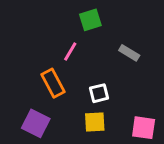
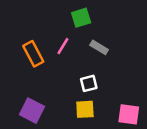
gray rectangle: (129, 53) -> (99, 47), moved
orange rectangle: (53, 83) -> (33, 54), moved

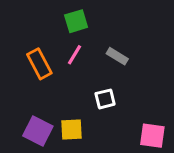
green square: (81, 18) -> (76, 21), moved
yellow square: (85, 109) -> (71, 129), moved

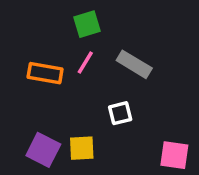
gray rectangle: (117, 56) -> (134, 64), size x1.4
orange rectangle: (39, 64) -> (45, 73), turned -52

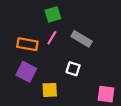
white square: (120, 113) -> (73, 69), turned 32
purple square: (43, 150) -> (26, 72), moved

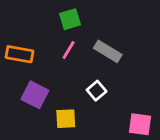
orange rectangle: (27, 44) -> (19, 54), moved
white square: (73, 69) -> (97, 91), turned 32

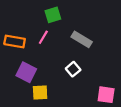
pink line: (69, 50) -> (43, 37), moved
yellow square: (66, 119) -> (40, 93), moved

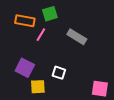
orange rectangle: (15, 41) -> (25, 21), moved
white square: (73, 69) -> (59, 73), moved, turned -32

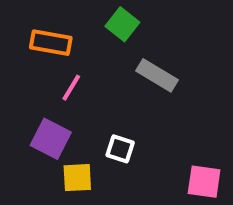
green square: (50, 14) -> (122, 24), moved, turned -35
pink line: (41, 35) -> (71, 88), moved

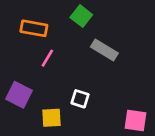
purple square: (51, 139) -> (19, 95), moved

